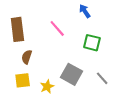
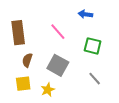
blue arrow: (85, 11) -> (85, 14), turned -48
gray square: (72, 74) -> (58, 65), moved
gray line: (102, 78) -> (95, 79), moved

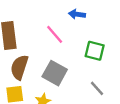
blue arrow: (85, 14) -> (77, 14), moved
brown semicircle: (27, 60) -> (19, 67), size x1.5

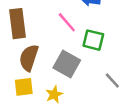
green square: (95, 51) -> (93, 40), moved

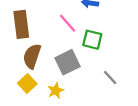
gray square: (67, 64) -> (67, 62), turned 35
yellow square: (24, 87) -> (27, 83), turned -36

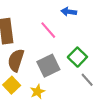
green square: (92, 40) -> (77, 57), moved, turned 30

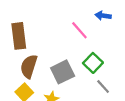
blue arrow: (69, 12) -> (103, 16), moved
pink line: (48, 30) -> (79, 30), moved

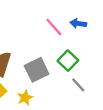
blue arrow: (103, 16) -> (78, 24), moved

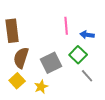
blue arrow: (78, 24) -> (87, 35), moved
pink line: (54, 27) -> (66, 26), turned 36

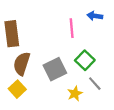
blue arrow: (87, 35) -> (95, 16), moved
yellow star: (41, 87) -> (75, 93), moved

